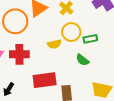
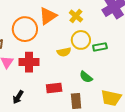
green semicircle: (82, 60) -> (86, 77), moved
red rectangle: (45, 80) -> (54, 88), size x0.7

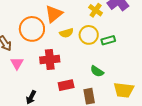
yellow cross: (76, 16) -> (96, 10), moved
yellow semicircle: (64, 52) -> (66, 33), moved
red cross: (29, 62) -> (50, 60), moved

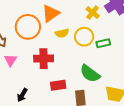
green semicircle: (97, 71) -> (90, 74), size x1.5

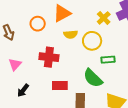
orange circle: (28, 27) -> (38, 24), size x0.6
green rectangle: (103, 43) -> (108, 60), moved
pink triangle: (11, 60) -> (15, 64), moved

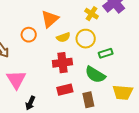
red cross: (49, 57) -> (62, 63), moved
pink triangle: (15, 64) -> (16, 80), size x1.5

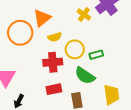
orange circle: (29, 35) -> (20, 33), size x1.6
yellow circle: (86, 39) -> (75, 49), moved
yellow trapezoid: (123, 92) -> (112, 95), turned -105

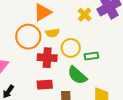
orange circle: (20, 33) -> (28, 37), moved

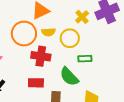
yellow circle: (71, 48) -> (70, 38), moved

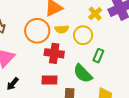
green rectangle: (85, 59) -> (98, 56), turned -64

